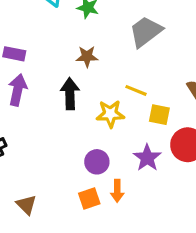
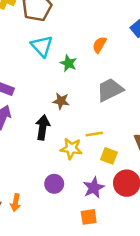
yellow line: (136, 90) -> (94, 134), turned -42
orange arrow: (117, 191) -> (16, 203), moved
orange square: (89, 199) -> (89, 217), moved

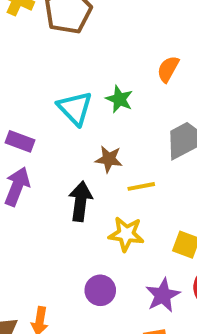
cyan triangle: (42, 46) -> (75, 108), moved
yellow line: (94, 134) -> (141, 186), moved

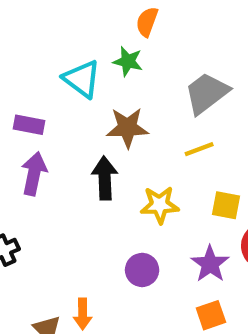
orange semicircle: (168, 69) -> (147, 22), moved
brown star: (109, 159) -> (127, 128), size x1.4
yellow line: (141, 186) -> (199, 149), moved

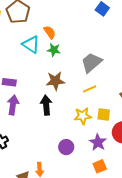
orange semicircle: (147, 22) -> (50, 32), moved, turned 128
cyan triangle: (82, 79) -> (31, 44), moved
yellow star: (160, 205) -> (83, 116), moved

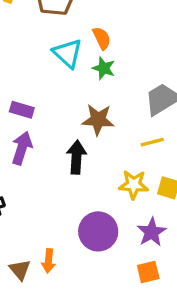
purple circle: (66, 147) -> (98, 231), size x1.5

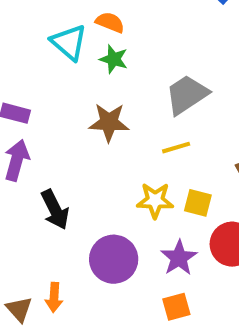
orange semicircle: (102, 38) -> (110, 22), turned -40
black arrow: (76, 157) -> (55, 210), moved, turned 152

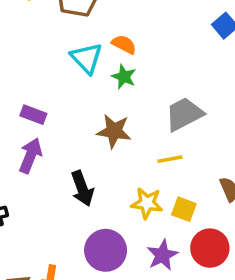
black arrow: (55, 210) -> (82, 188), moved

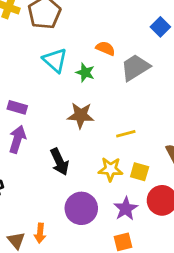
orange semicircle: (124, 44) -> (105, 48), moved
gray trapezoid: (184, 114) -> (135, 68), moved

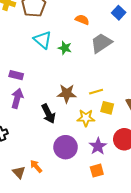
orange semicircle: (105, 48) -> (82, 20), moved
brown star: (81, 115) -> (67, 94), moved
yellow square: (140, 172) -> (107, 108), moved
orange arrow: (40, 233) -> (36, 166), turned 136

